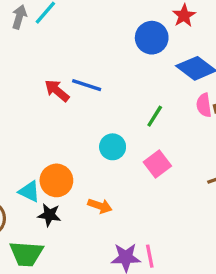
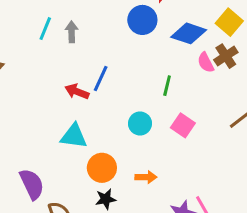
gray arrow: (19, 17) -> (72, 32), moved
blue line: (87, 85) -> (101, 79), turned -65
cyan triangle: (29, 191) -> (74, 136), moved, size x1.4

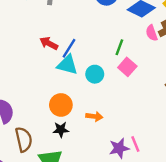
blue line: (101, 79) -> (69, 48), moved
pink square: (183, 125) -> (127, 67), moved
cyan triangle: (74, 136) -> (67, 65), moved

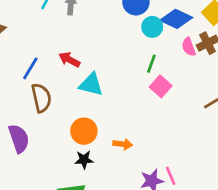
blue line: (69, 48) -> (30, 68), moved
cyan circle: (95, 74) -> (152, 27), moved
brown semicircle: (24, 139) -> (41, 98), moved

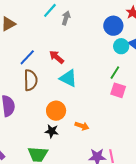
pink square: (161, 86) -> (118, 90), turned -35

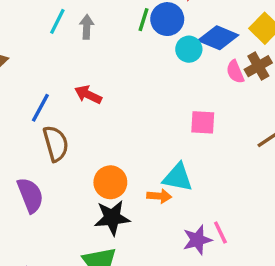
green line: (115, 73) -> (144, 20), moved
cyan triangle: (68, 78) -> (178, 177), moved
black star: (52, 131) -> (112, 218), size x1.5

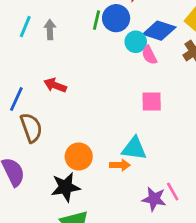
pink semicircle: (235, 72) -> (149, 55), moved
black star: (112, 218) -> (65, 187), moved
purple star: (197, 240) -> (154, 199), turned 30

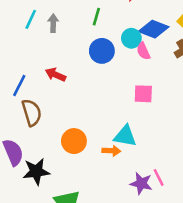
blue circle: (116, 18) -> (102, 51), moved
black star: (65, 187) -> (36, 172), moved

